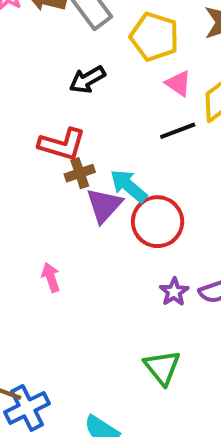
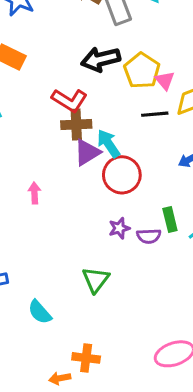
yellow pentagon: (154, 37) -> (142, 71), moved
black arrow: (87, 80) -> (101, 59), size x1.4
brown cross: (80, 173) -> (76, 124), size x1.4

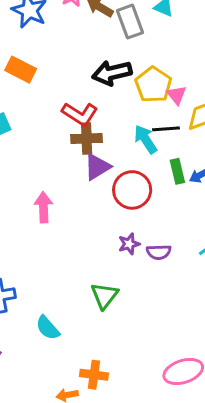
cyan arrow: (109, 144) -> (146, 139), moved
pink arrow: (34, 193) -> (44, 207), size x1.4
green rectangle: (170, 220) -> (177, 171), moved

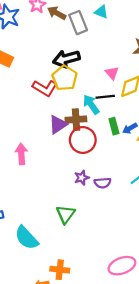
yellow pentagon: (153, 85) -> (65, 78), moved
brown cross: (87, 138) -> (76, 120), moved
cyan semicircle: (48, 328) -> (27, 238), size x1.4

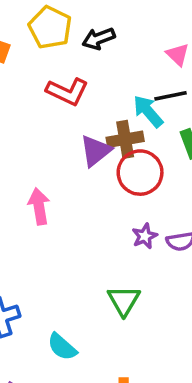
black arrow: (66, 59) -> (99, 39), size x0.7
yellow pentagon: (65, 78) -> (50, 27), moved
cyan semicircle: (27, 238) -> (62, 347), size x0.7

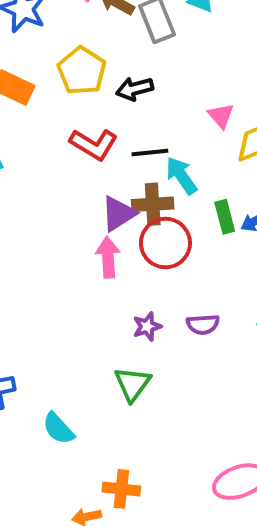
black line: (170, 96) -> (150, 153), moved
pink arrow: (39, 206) -> (108, 257), moved
purple star: (145, 236) -> (147, 327), moved

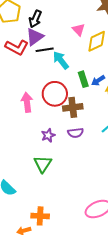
black arrow: (135, 89) -> (35, 19), turned -48
brown cross: (153, 204) -> (73, 107), moved
purple triangle: (118, 214) -> (35, 37), moved

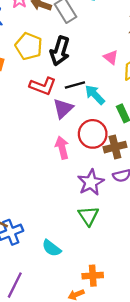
black arrow: (35, 19) -> (60, 51), size x1.4
purple triangle: (35, 37) -> (63, 108), moved
purple star: (48, 135) -> (91, 182), size x1.6

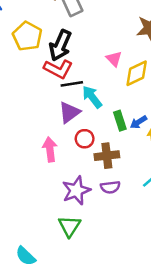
red L-shape: (43, 86) -> (58, 69), moved
purple triangle: (63, 108) -> (69, 112), moved
red circle: (93, 134) -> (85, 139), size x0.6

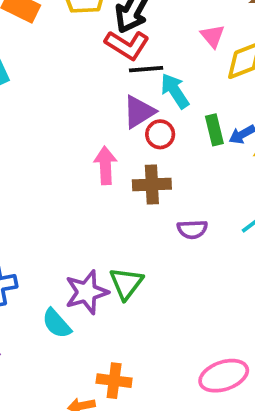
red circle: (85, 139) -> (160, 134), moved
brown cross: (107, 156) -> (152, 185), moved
purple star: (76, 190) -> (87, 292), moved

